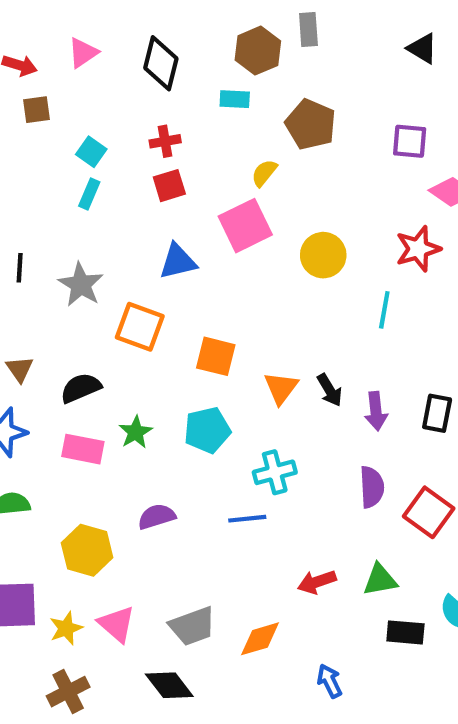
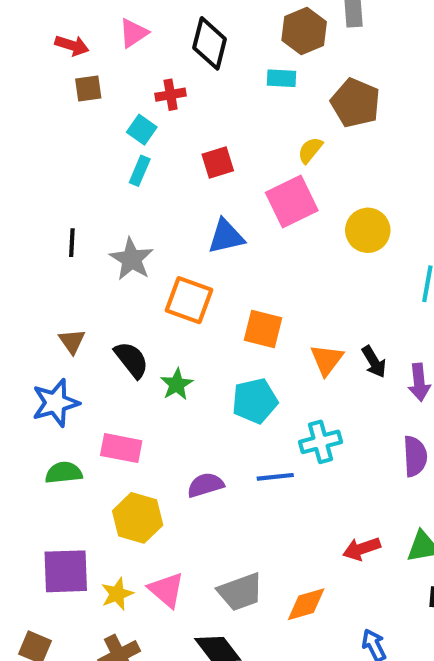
red cross: (165, 141) -> (171, 95), moved
black semicircle: (81, 388) -> (131, 360), turned 75
green star: (136, 432) -> (177, 384), moved
pink rectangle: (83, 449) -> (121, 448), moved
blue line: (247, 519) -> (275, 477), moved

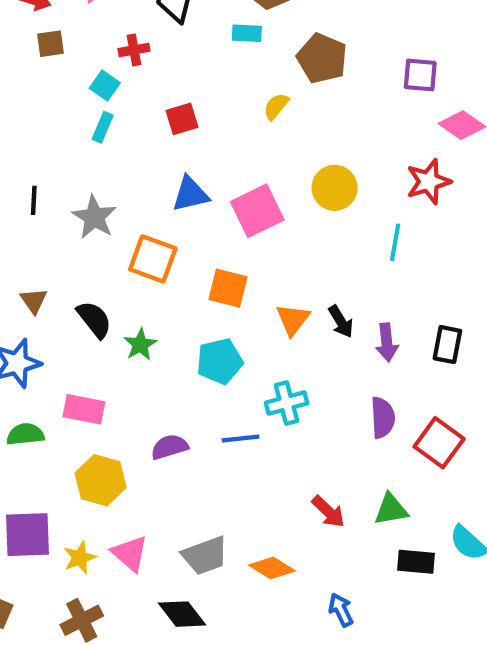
pink square: (292, 202) -> (257, 211), moved
red arrow: (362, 549) -> (328, 512), turned -117
orange diamond: (306, 604) -> (272, 568), turned 48

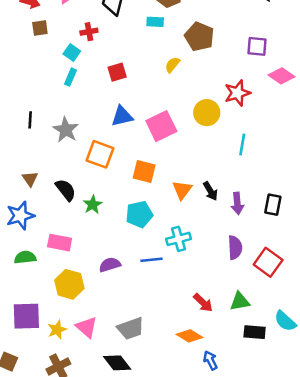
red star: (429, 182) -> (237, 93), moved
orange diamond: (272, 568) -> (190, 336), moved

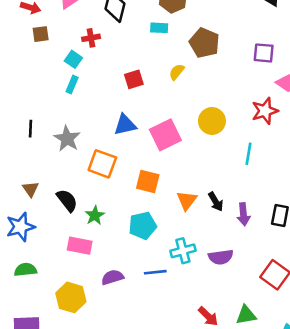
red square: (117, 72) -> (134, 79), moved
red star: (237, 93) -> (265, 111), moved
pink rectangle: (60, 243) -> (80, 246), moved
purple semicircle: (235, 248) -> (221, 257), moved, turned 85

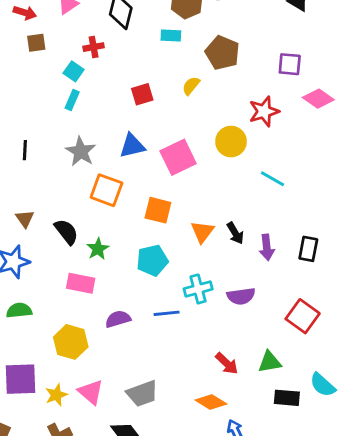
red star: (265, 111) -> (264, 111), moved
gray star: (67, 139) -> (81, 152), moved
cyan line: (248, 154) -> (273, 179), turned -70

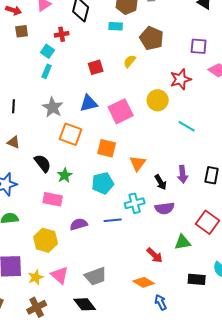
brown triangle: (25, 219) -> (14, 142), moved, turned -32
black arrow: (235, 233) -> (161, 182), moved
green triangle: (270, 362) -> (183, 242), moved

